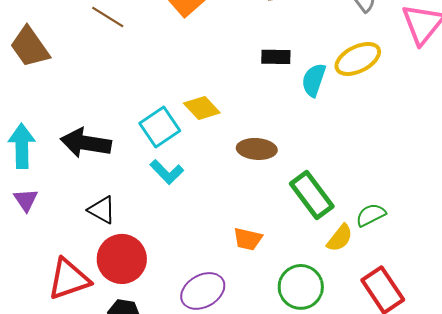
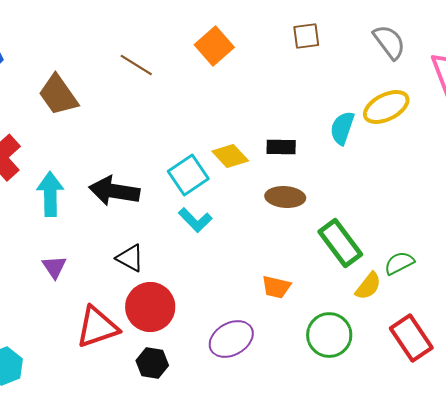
black rectangle: (276, 57) -> (281, 147), moved
purple triangle: (26, 200) -> (54, 267), moved

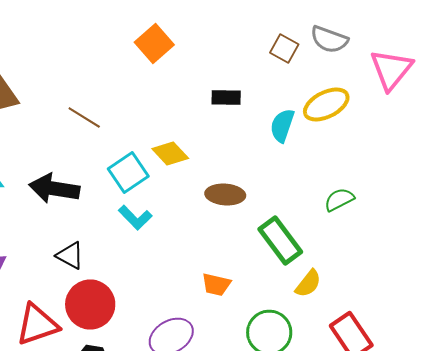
brown square: (306, 36) -> (284, 48), moved, turned 36
gray semicircle: (389, 42) -> (329, 40), turned 147
brown line: (136, 65) -> (84, 118), moved
black rectangle: (281, 147) -> (226, 98), moved
green semicircle: (399, 263) -> (339, 200), moved

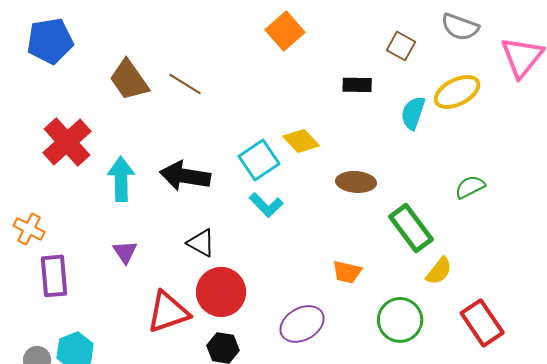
brown square: (284, 48) -> (401, 46), moved
brown line: (84, 118) -> (185, 84), moved

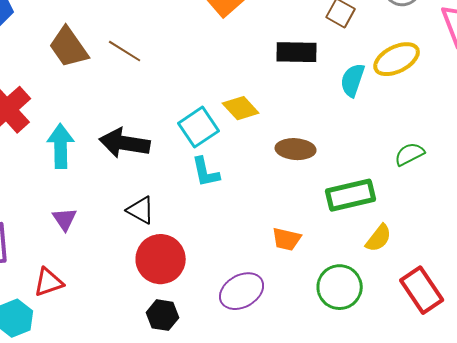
black rectangle: (357, 85) -> (297, 52), size x1.4
cyan L-shape: (266, 205) -> (206, 172), turned 32
green rectangle: (411, 228) -> (351, 195), turned -66
red triangle: (168, 312) -> (49, 282), moved, size x0.7

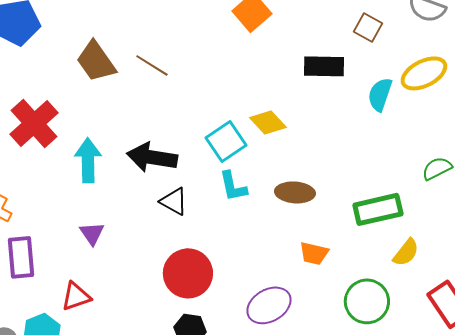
brown ellipse: (296, 149) -> (295, 192), moved
black triangle: (141, 210) -> (174, 201), moved

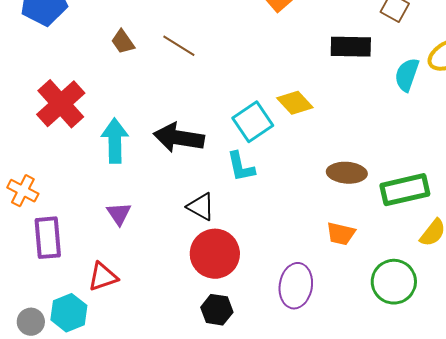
brown trapezoid: (96, 61) -> (123, 42), size x0.6
cyan L-shape: (233, 186) -> (241, 167), moved
brown ellipse: (295, 192) -> (347, 173), moved
black triangle: (174, 201) -> (201, 207), moved
purple ellipse: (269, 305) -> (296, 286), turned -51

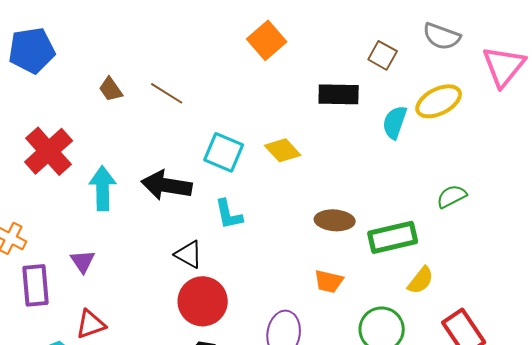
cyan square: (253, 122) -> (224, 152), moved, turned -33
purple triangle: (119, 214) -> (83, 261), moved

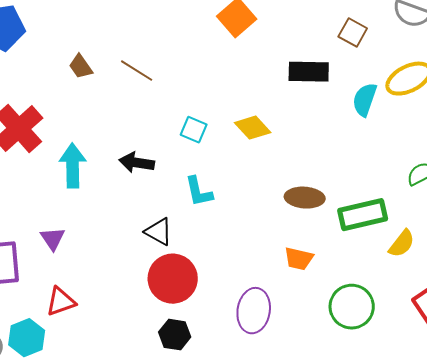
cyan square: (224, 152) -> (194, 130), size x0.7
black arrow: (167, 185) -> (137, 163), size x0.7
yellow semicircle: (421, 280) -> (402, 244), moved

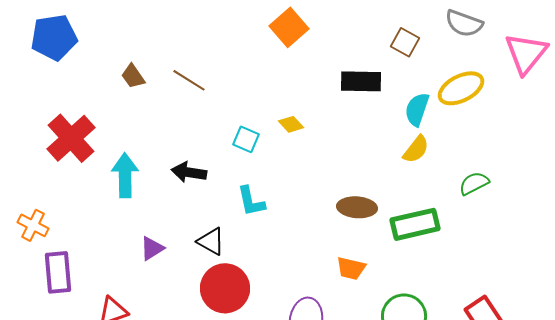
yellow diamond: (253, 128) -> (291, 124), moved, size x0.7
purple triangle: (53, 239) -> (152, 248), moved, turned 32
yellow semicircle: (402, 244) -> (416, 149), moved

